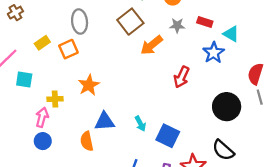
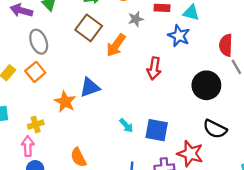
blue triangle: (105, 121) -> (90, 87), moved

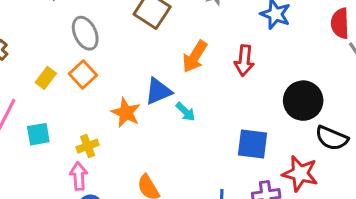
orange arrow: (116, 45) -> (195, 57), moved
black circle: (206, 85) -> (303, 101), moved
cyan arrow: (126, 125) -> (185, 112), moved

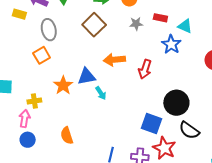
orange arrow: (195, 57) -> (114, 60), turned 40
yellow rectangle: (46, 78) -> (19, 14), moved, turned 56
blue square: (252, 144) -> (151, 124), moved

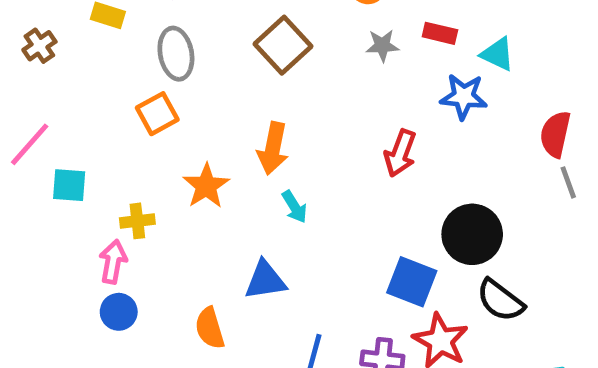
blue star: (171, 44) -> (464, 97), turned -30
orange arrow: (114, 60) -> (273, 148), moved, turned -75
blue triangle: (87, 76) -> (265, 280), moved
orange semicircle: (67, 136) -> (210, 328), moved

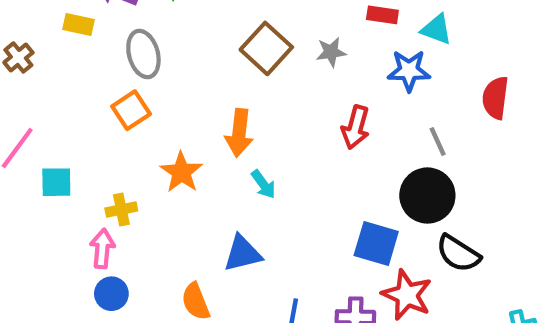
brown square: (283, 45) -> (266, 48), moved
gray star: (382, 45) -> (331, 52), moved
gray line: (568, 182) -> (438, 142), moved

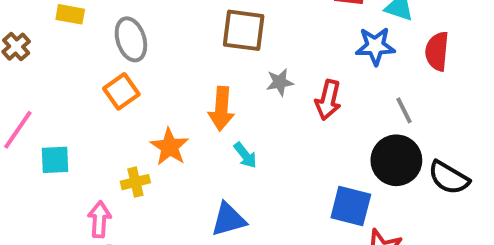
brown square: (266, 48) -> (244, 30), turned -33
gray star: (331, 52) -> (280, 82), moved
red semicircle: (495, 98) -> (437, 51), moved
yellow cross: (121, 210) -> (135, 182), moved
black semicircle: (458, 253) -> (449, 178), moved

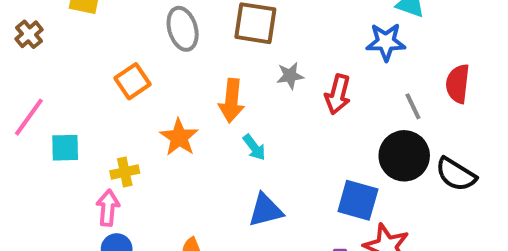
gray ellipse: (131, 39) -> (183, 29), moved
red semicircle: (437, 51) -> (458, 84), moved
yellow cross: (135, 182) -> (125, 172), moved
blue triangle: (228, 219) -> (266, 210), moved

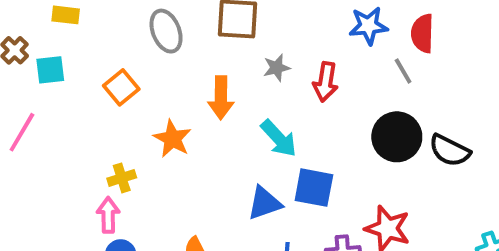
red semicircle: (458, 84) -> (422, 33), moved
gray line: (413, 106) -> (403, 71), moved
cyan arrow: (254, 147) -> (279, 138), moved, size x1.5
cyan square: (65, 148) -> (50, 70), moved
blue square: (358, 200) -> (314, 188), moved

